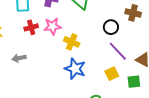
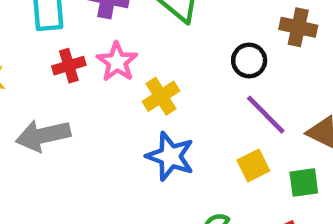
pink star: (53, 26) -> (117, 62), turned -30
yellow cross: (72, 42) -> (161, 96), turned 35
gray arrow: (19, 58) -> (43, 135), size x1.6

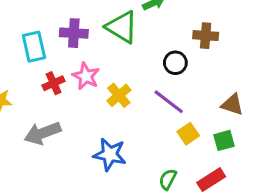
purple line: (266, 115) -> (169, 102), moved
blue star: (170, 156) -> (110, 154), moved

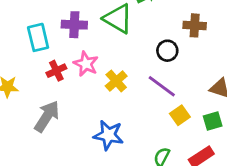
gray arrow: (43, 133) -> (47, 116), turned 144

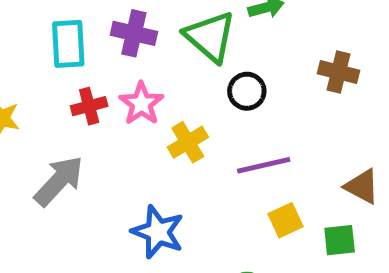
black circle: (167, 51) -> (247, 91), moved
purple line: (162, 86) -> (264, 165), turned -60

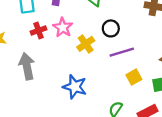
black circle: (247, 91) -> (111, 28), moved
gray arrow: (59, 181) -> (27, 66), turned -50

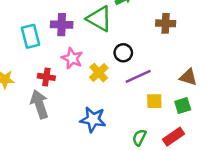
red cross: (38, 30) -> (46, 77), moved, turned 35
yellow square: (134, 77) -> (154, 101), turned 35

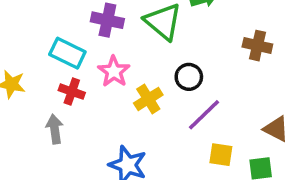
cyan rectangle: (30, 36) -> (67, 53), moved, turned -60
purple line: (138, 76) -> (204, 115), turned -30
gray arrow: (39, 104) -> (55, 129), size x0.7

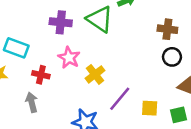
cyan rectangle: (67, 53) -> (16, 48), moved
black circle: (189, 77) -> (172, 57), moved
purple line: (204, 115) -> (120, 99), moved

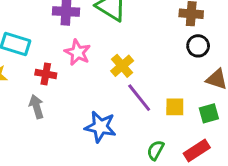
yellow cross: (95, 74) -> (122, 66), moved
purple line: (120, 99) -> (139, 98), turned -76

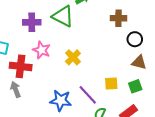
black circle: (198, 46) -> (135, 39), moved
red cross: (46, 74) -> (21, 66), size x1.5
purple line: (139, 98) -> (88, 95), moved

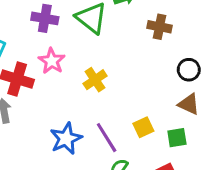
brown cross: (118, 18) -> (159, 27), moved
yellow square: (111, 83) -> (143, 127), turned -32
blue star: (61, 101) -> (66, 139), turned 30

